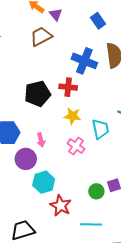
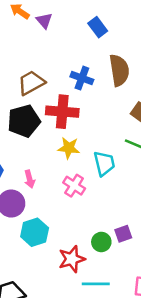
brown trapezoid: (41, 37) -> (31, 83), moved
blue cross: (84, 61) -> (82, 78), size x0.7
red cross: (68, 87) -> (62, 112), size x1.4
red star: (61, 206) -> (72, 259), moved, turned 30

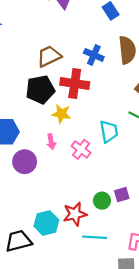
yellow star: (69, 148) -> (61, 114), moved
pink arrow: (30, 179) -> (51, 142), moved
cyan hexagon: (35, 232) -> (46, 223), moved

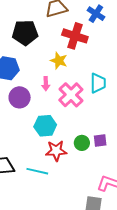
black pentagon: (40, 90) -> (25, 33), moved
pink cross: (81, 149) -> (71, 95), size x1.4
cyan hexagon: (46, 223) -> (45, 126), moved
cyan line: (95, 237) -> (37, 171), moved

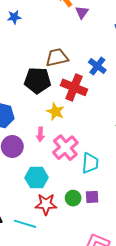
black pentagon: (25, 33) -> (37, 80), moved
cyan trapezoid: (98, 83) -> (90, 163), moved

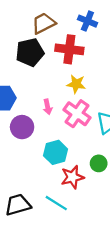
yellow star: (56, 112) -> (76, 84), moved
cyan line: (25, 224) -> (56, 203), turned 30

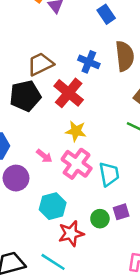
red cross: (69, 49) -> (69, 93), turned 32
pink arrow: (48, 107) -> (44, 156), turned -40

